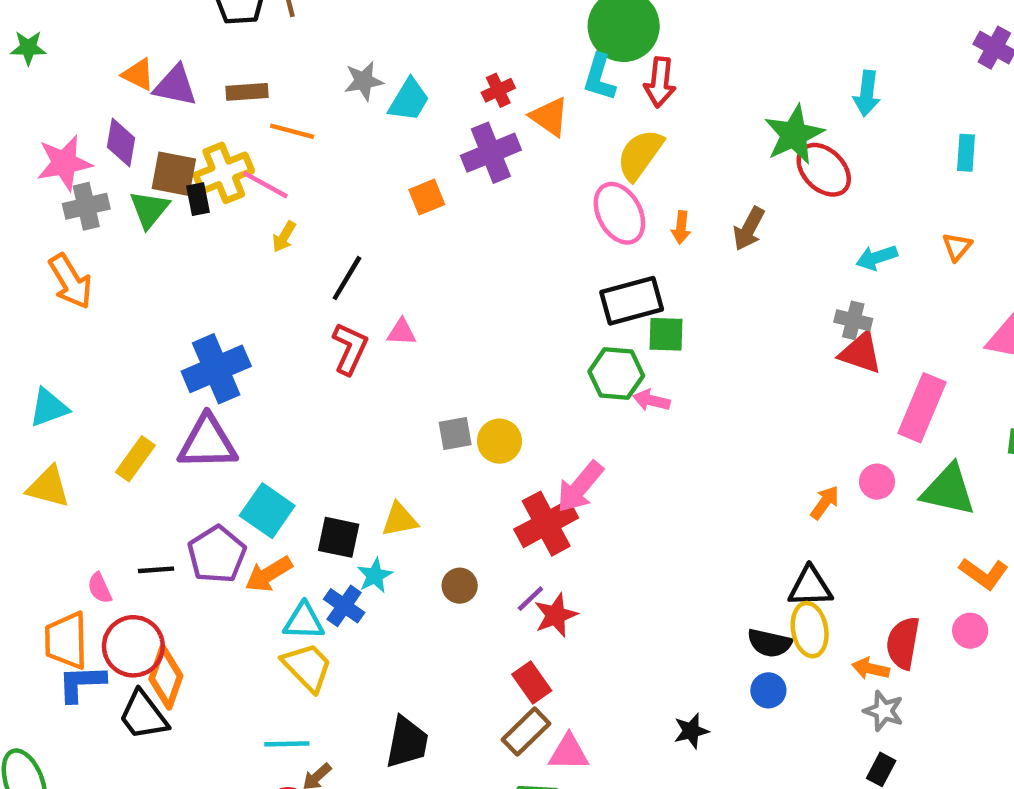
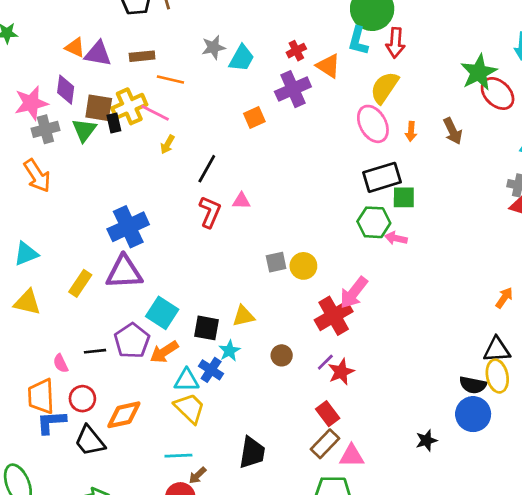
brown arrow: (749, 229) -> (453, 131), turned -52
red circle: (133, 646) -> (82, 399), size x0.7
orange diamond: (166, 677) -> (124, 415), moved, turned 60
blue circle: (768, 690) -> (473, 414), size x1.6

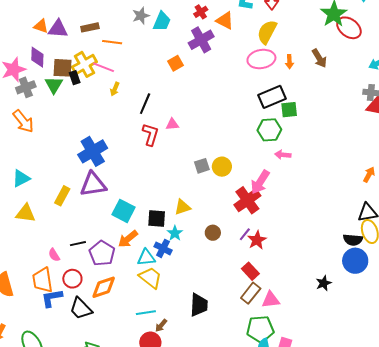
pink ellipse: (373, 124) -> (261, 59), turned -64
pink arrow: (396, 238) -> (283, 155), moved
purple pentagon: (132, 341) -> (102, 253), moved

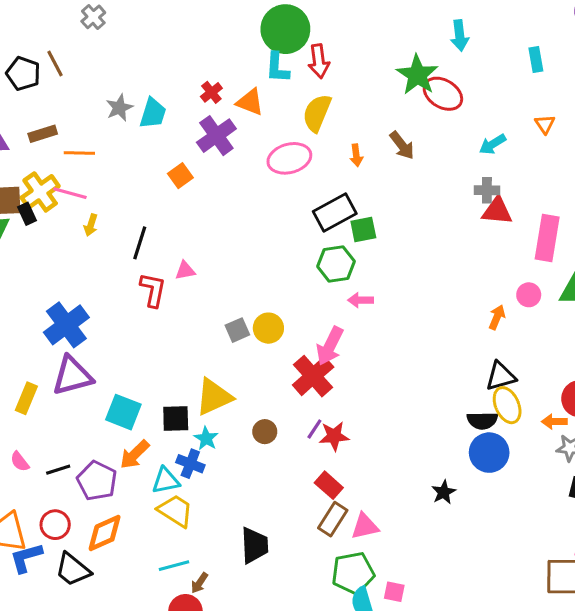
pink ellipse: (261, 59) -> (289, 158), moved
yellow triangle: (182, 207) -> (214, 397), size x1.5
red star: (257, 240) -> (334, 436), turned 30
pink semicircle: (54, 255) -> (20, 462), moved

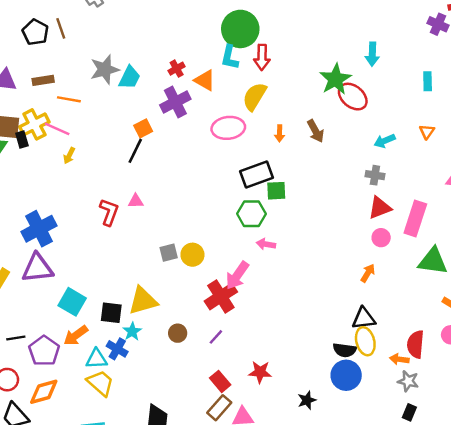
gray star: (119, 108) -> (105, 69), size x1.4
red triangle: (497, 211) -> (380, 208), moved, turned -35
black line: (140, 243) -> (135, 151), moved
pink circle: (529, 295) -> (381, 238), moved
red star: (334, 436) -> (260, 372), moved

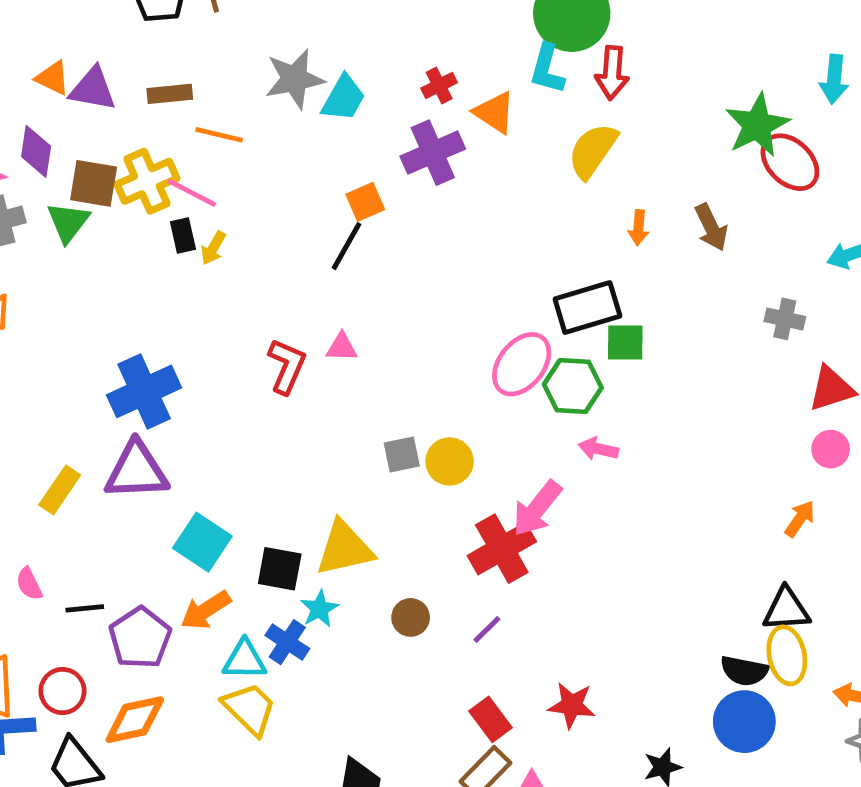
pink ellipse: (228, 128) -> (522, 364), moved, turned -48
black rectangle: (22, 139) -> (183, 235), moved
gray cross: (375, 175) -> (785, 319), moved

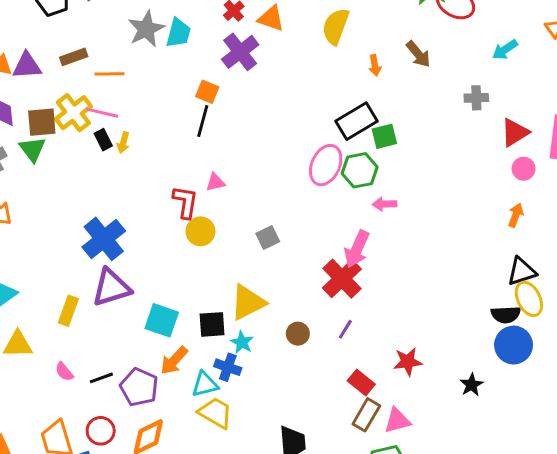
orange square: (365, 202) -> (207, 92), turned -30
yellow circle: (450, 461) -> (200, 231), moved

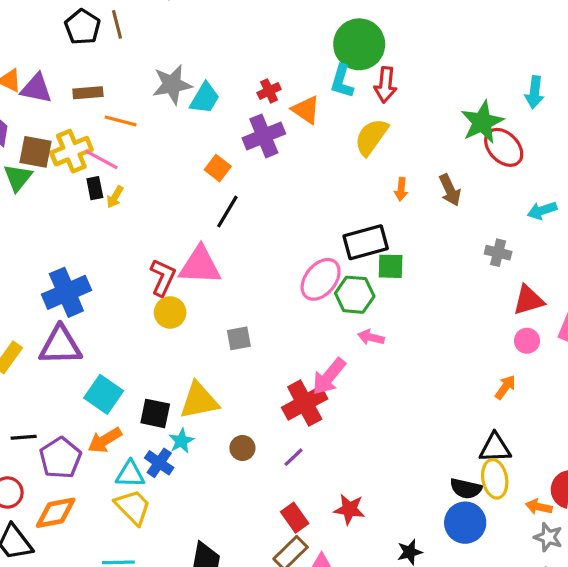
black line: (203, 121) -> (227, 212), moved
pink triangle: (215, 182) -> (200, 265), size x2.0

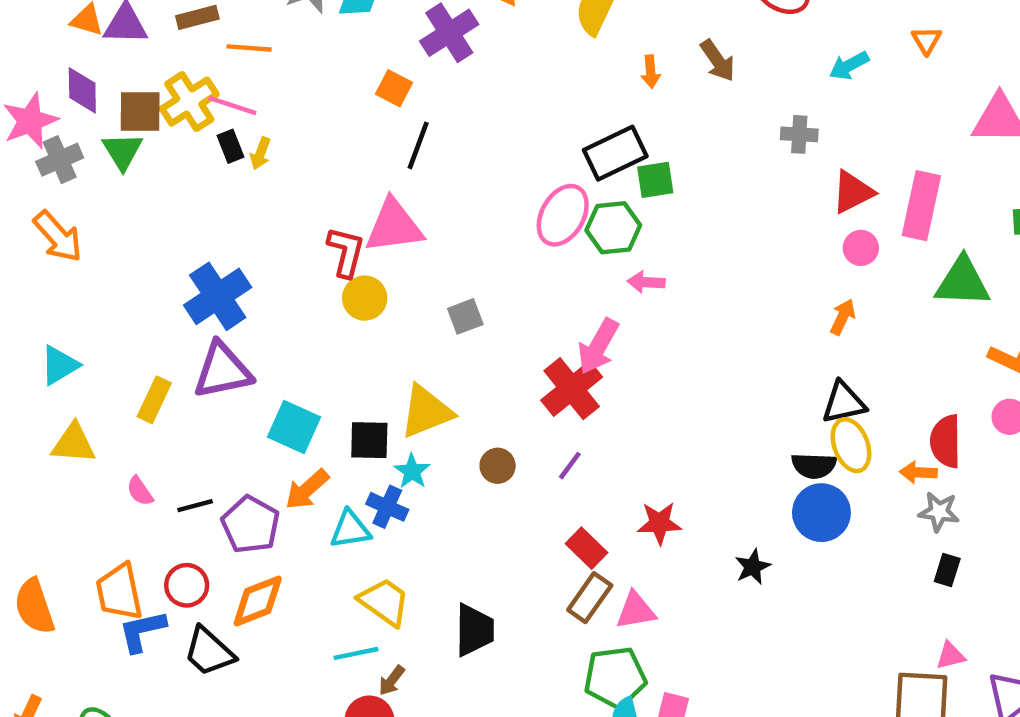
yellow trapezoid: (133, 507) -> (384, 602), moved

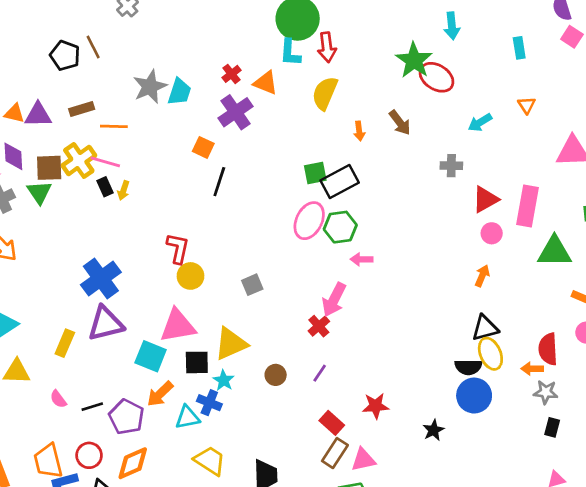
green square: (655, 180) -> (315, 173), moved
pink triangle: (394, 226) -> (178, 326), moved
red cross: (572, 389) -> (319, 326), size x0.6

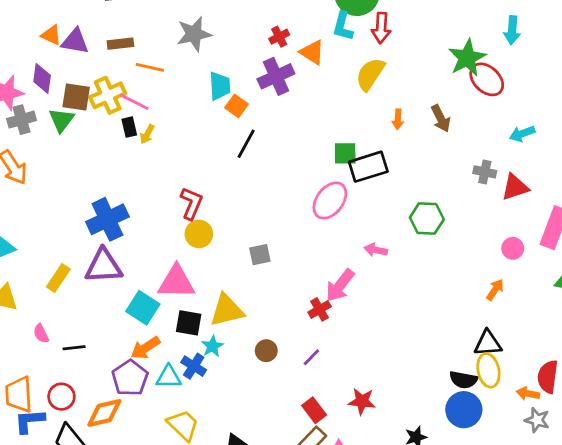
cyan trapezoid: (179, 92) -> (220, 86), moved, turned -32
red triangle: (485, 199) -> (515, 187), moved
green hexagon: (340, 227) -> (427, 218), moved
purple pentagon: (126, 417) -> (130, 378), moved

